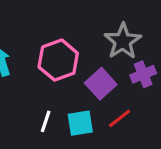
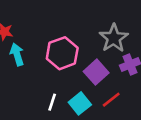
cyan square: (80, 123) -> (80, 103), turned -30

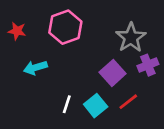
pink hexagon: (62, 53) -> (65, 27), moved
cyan arrow: (17, 54) -> (35, 68), moved, turned -90

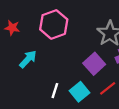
cyan arrow: (35, 68) -> (28, 59), turned 150

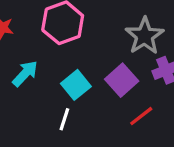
cyan square: (80, 92) -> (76, 85), moved

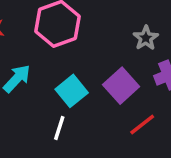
gray star: (145, 36) -> (146, 38), size x0.6

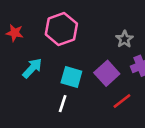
cyan square: (72, 91) -> (71, 77), turned -35

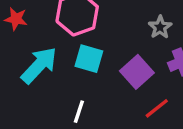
cyan arrow: (32, 68) -> (39, 65), size x1.4
cyan square: (71, 77) -> (89, 59), moved

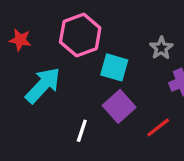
cyan square: (89, 59) -> (114, 67), moved
purple square: (137, 72) -> (119, 106), moved

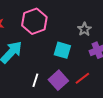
cyan square: (114, 67) -> (62, 50), moved
purple square: (119, 106) -> (58, 80), moved

